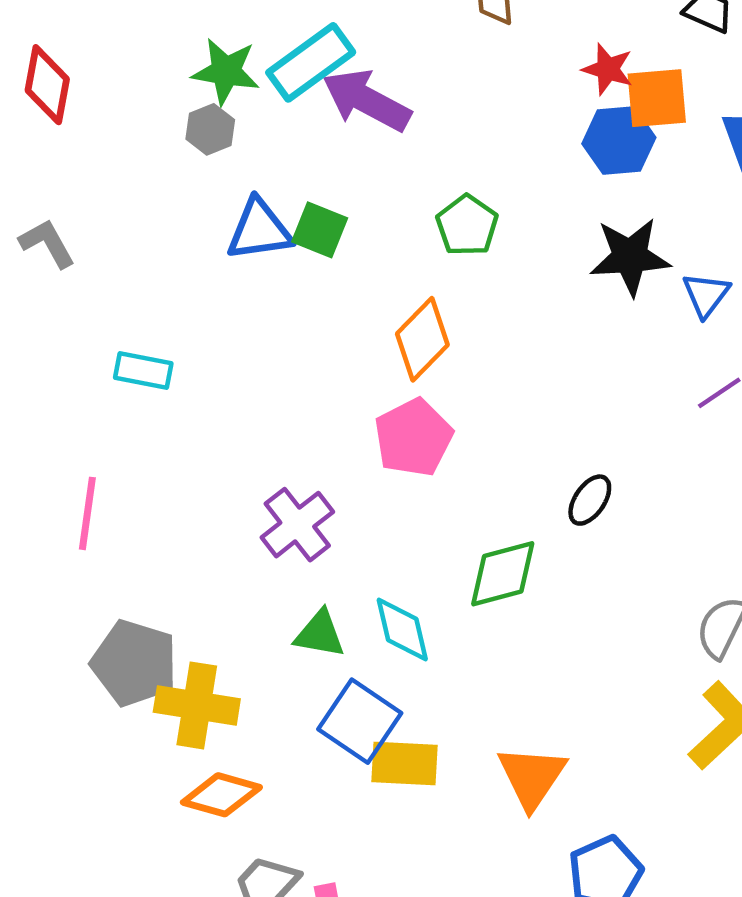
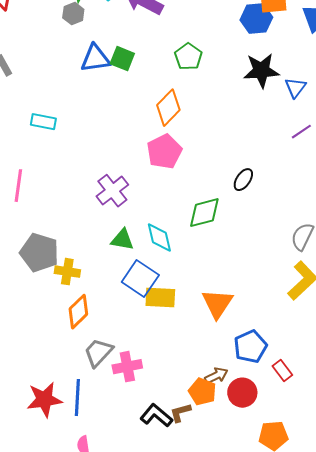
yellow cross: (197, 705) -> (67, 272), size x0.7
orange diamond: (221, 795) -> (78, 312), turned -60

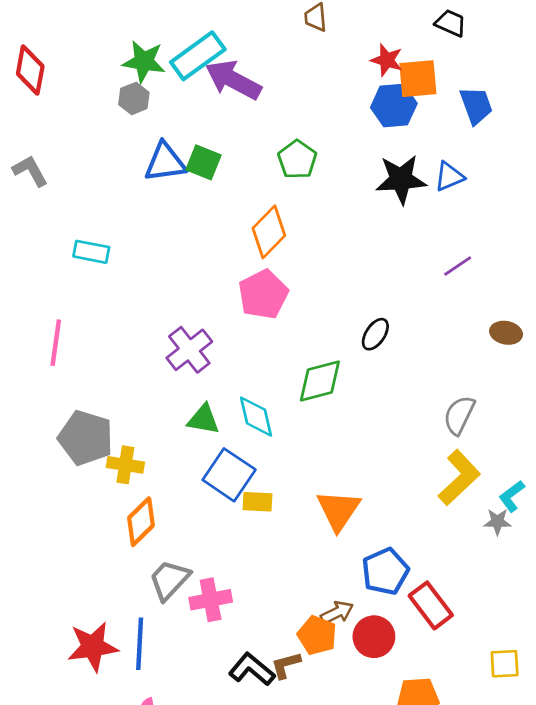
blue triangle: (295, 88) -> (449, 177), moved, turned 30
yellow rectangle: (160, 298) -> (257, 502), size x0.7
red rectangle: (282, 371) -> (431, 605), size x1.5

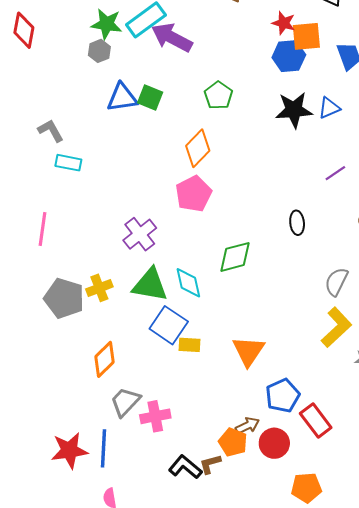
gray L-shape: (30, 171) -> (51, 131), moved
black ellipse: (375, 334) -> (297, 223), moved, turned -40
green triangle: (203, 419) -> (150, 285), size x1.5
yellow cross: (125, 465) -> (99, 288), moved, turned -30

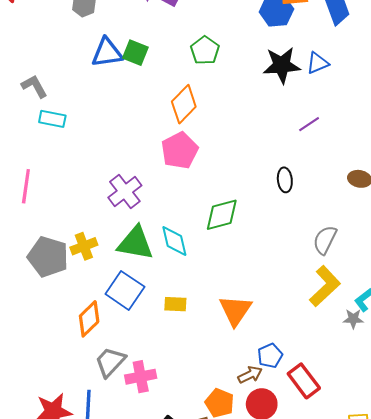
purple line: (335, 173) -> (309, 124), moved
blue square: (169, 325) -> (125, 290), moved
blue pentagon: (283, 396) -> (270, 356), size x0.7
brown arrow: (247, 426) -> (250, 375), moved

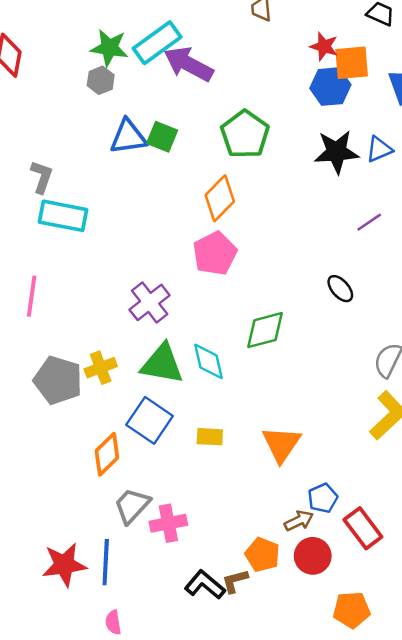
green pentagon: (205, 50) -> (245, 134), size x1.4
gray L-shape: (34, 86) -> (42, 177), turned 48
cyan rectangle: (52, 119) -> (63, 216), size x1.5
black ellipse: (285, 180) -> (340, 289), turned -35

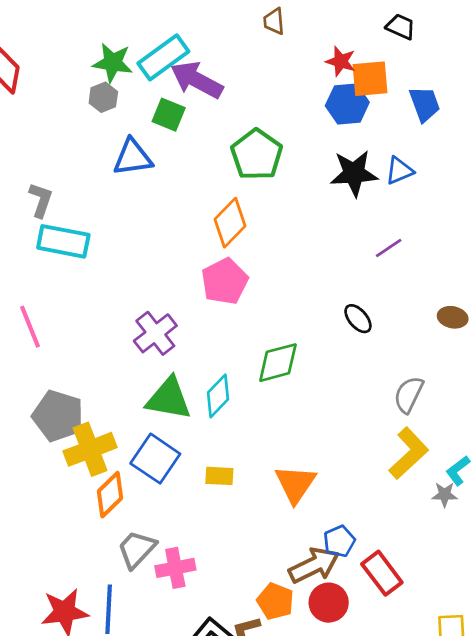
green square: (162, 137) -> (169, 115), moved
pink line: (32, 296) -> (30, 327), turned -30
cyan diamond: (209, 361) -> (218, 396), turned 57
yellow cross: (101, 368) -> (90, 449), moved, size x1.5
brown arrow: (299, 521) -> (314, 565), size x1.6

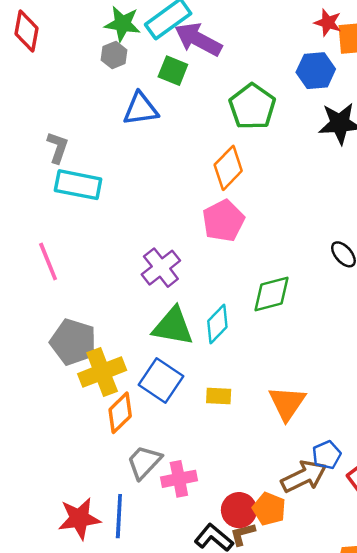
blue hexagon: (347, 104) -> (316, 71), moved
red circle: (329, 603) -> (239, 510), moved

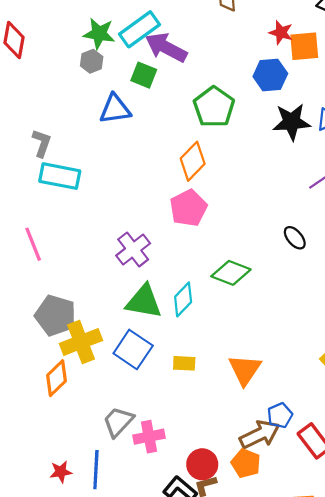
green diamond: (271, 294) -> (231, 273), turned 36
orange diamond: (120, 413) -> (57, 378), moved
orange pentagon: (269, 509) -> (246, 463), moved
red star: (79, 518) -> (61, 472), size x0.6

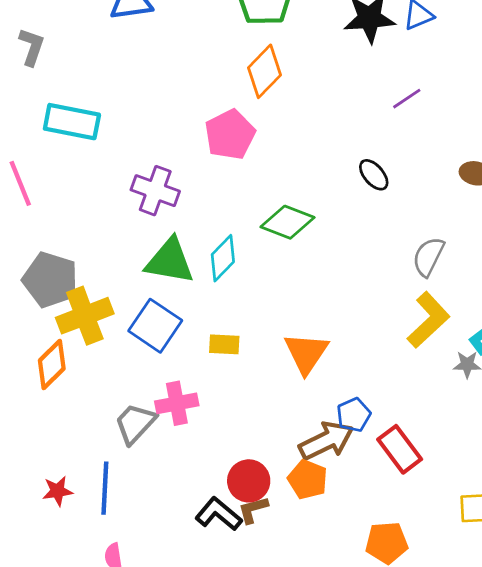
orange diamond: (193, 161) -> (265, 71), moved
cyan rectangle: (60, 176) -> (72, 122), moved
purple cross: (133, 249) -> (155, 191), turned -32
pink cross: (149, 437) -> (177, 403), moved

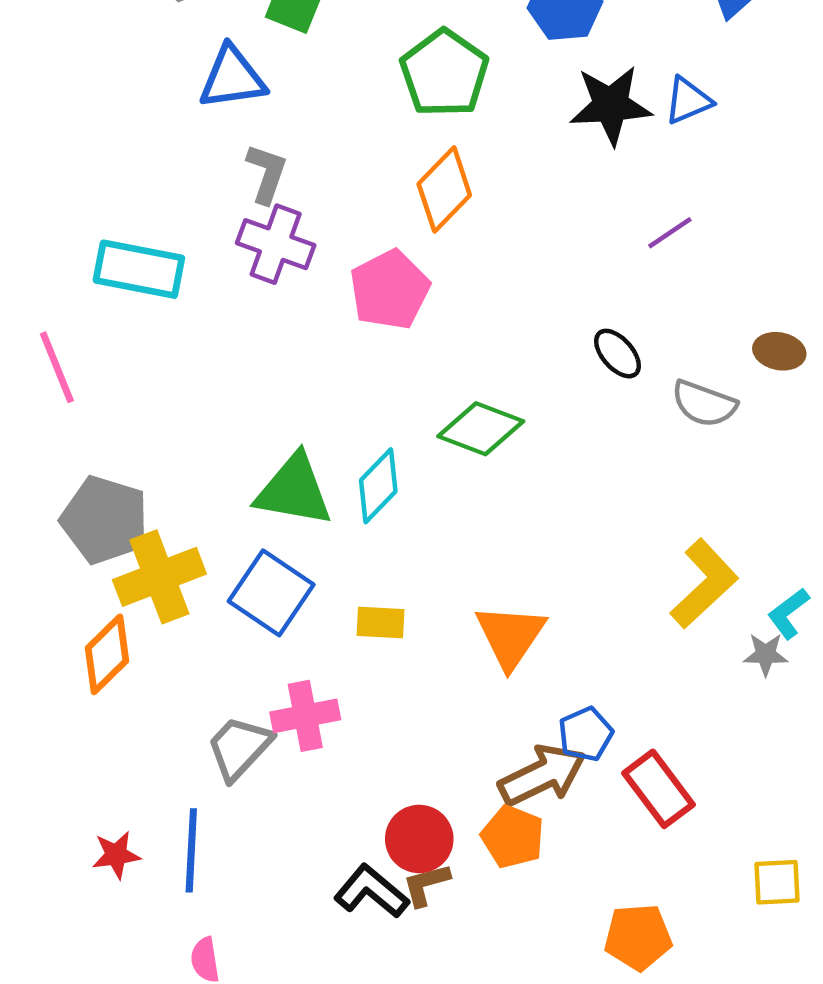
gray L-shape: (32, 47) -> (267, 173), moved
purple cross: (155, 191) -> (276, 244), moved
gray semicircle: (428, 257) -> (704, 404), moved, turned -96

